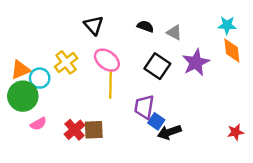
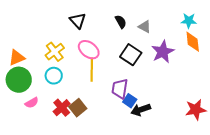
black semicircle: (145, 26) -> (121, 22), turned 40
cyan circle: (40, 78) -> (54, 76), moved
brown square: (94, 130) -> (78, 108), turned -36
red star: (235, 132) -> (196, 110), size x1.5

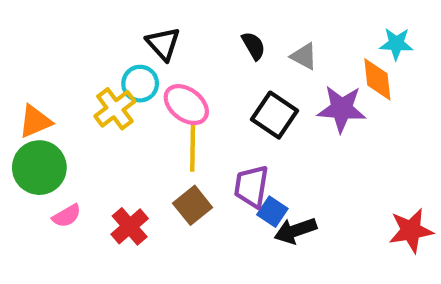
orange diamond: (193, 42) -> (377, 79), moved
purple star: (163, 52) -> (342, 109), turned 30
cyan circle: (54, 76) -> (140, 84), moved
brown square: (78, 108) -> (193, 205), moved

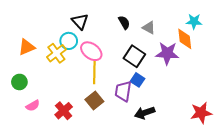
orange triangle: (35, 121) -> (27, 47), moved
green circle: (39, 168) -> (19, 82), size x0.6
blue square: (272, 212) -> (137, 80), moved

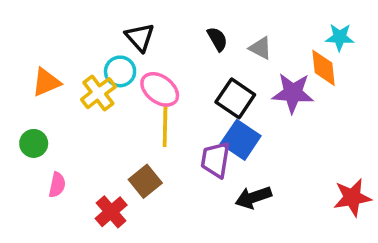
blue square: (137, 80) -> (241, 140), size x1.5
brown square: (94, 100) -> (145, 181), moved
pink semicircle: (33, 106) -> (57, 185), turned -48
red cross: (64, 111) -> (111, 212), moved

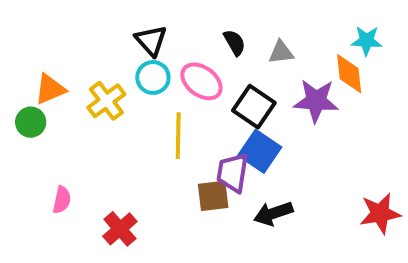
gray triangle: (260, 48) -> (281, 52), turned -35
cyan circle: (120, 71) -> (153, 77), moved
pink ellipse: (160, 89) -> (201, 81), moved
green circle: (34, 143) -> (31, 122), moved
brown square: (145, 181) -> (213, 196), moved, turned 32

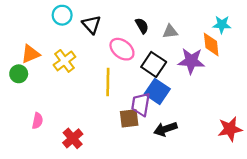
cyan circle: (153, 77) -> (62, 15), moved

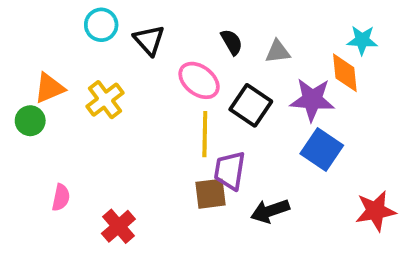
yellow line: (108, 82) -> (205, 134), moved
blue square: (157, 91) -> (322, 150), moved

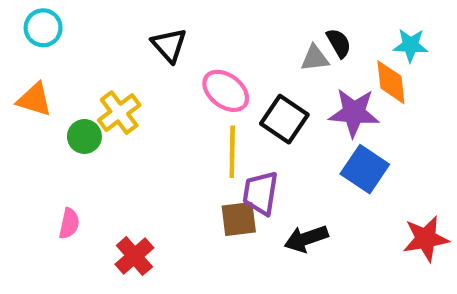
cyan circle: (101, 25) -> (43, 28), moved
black semicircle: (232, 42) -> (339, 43), moved
orange triangle: (49, 88) -> (34, 100), moved, turned 40
green circle: (30, 121) -> (84, 137), moved

